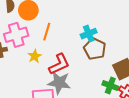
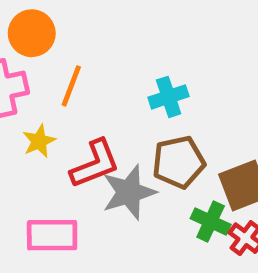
brown pentagon: (95, 49) -> (179, 162), moved, turned 30
gray star: (59, 83) -> (129, 192), moved, turned -30

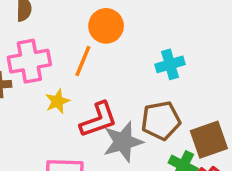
orange circle: (32, 33) -> (106, 26), moved
cyan cross: (169, 97) -> (170, 64), moved

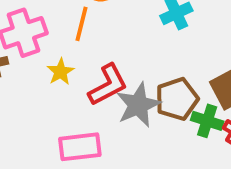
brown pentagon: (161, 121) -> (177, 99), moved

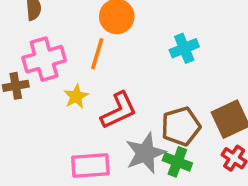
gray star: (138, 105) -> (145, 153), moved
green cross: (207, 121) -> (177, 162), moved

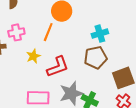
pink cross: (44, 59) -> (16, 32), size x0.7
brown pentagon: (181, 126) -> (96, 57), moved

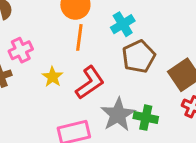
orange line: (48, 32) -> (79, 37), moved
cyan cross: (100, 34) -> (123, 24), moved

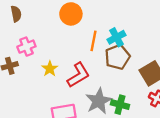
cyan cross: (123, 24) -> (117, 37), moved
orange line: (79, 37) -> (94, 41), moved

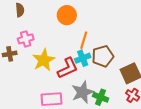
cyan cross: (117, 37) -> (83, 58), moved
yellow star: (50, 69) -> (44, 60), size x1.6

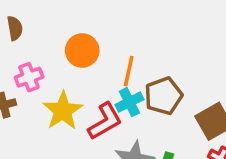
orange circle: (67, 15) -> (82, 51), moved

